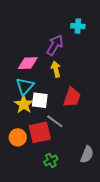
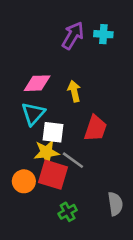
purple arrow: (55, 45) -> (73, 36), moved
yellow star: (24, 104) -> (46, 152), moved, turned 30
red square: (40, 132) -> (53, 175), turned 30
gray semicircle: (87, 154) -> (115, 204), turned -30

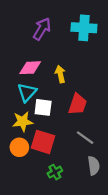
cyan cross: (103, 34) -> (84, 28), size x1.6
purple arrow: (73, 36) -> (42, 29), moved
yellow star: (46, 152) -> (23, 121), moved
gray line: (73, 160) -> (85, 138), moved

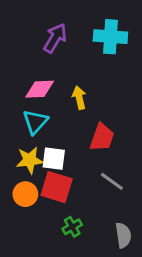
white square: (43, 107) -> (54, 159), moved
gray semicircle: (94, 166) -> (123, 235), moved

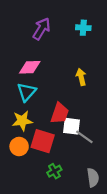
cyan cross: (110, 37) -> (83, 28), size x0.6
yellow arrow: (79, 98) -> (81, 77), moved
red trapezoid: (102, 137) -> (60, 113), moved
white square: (54, 159) -> (72, 126), moved

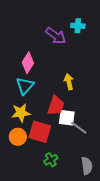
purple arrow: (42, 29) -> (56, 36), moved, turned 95
pink diamond: (30, 67) -> (28, 63), turned -55
yellow arrow: (81, 77) -> (69, 82), moved

